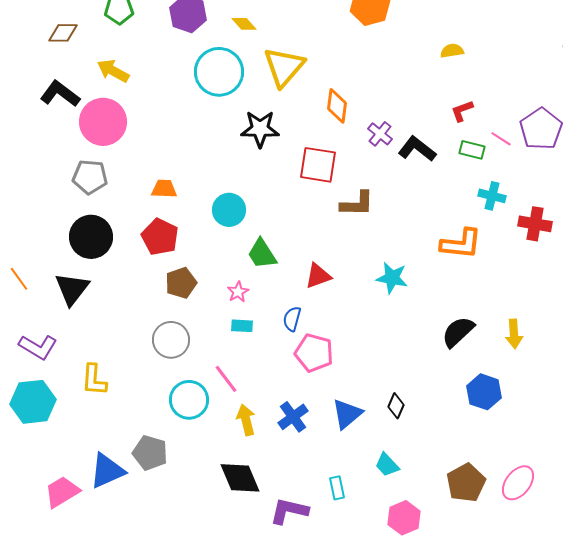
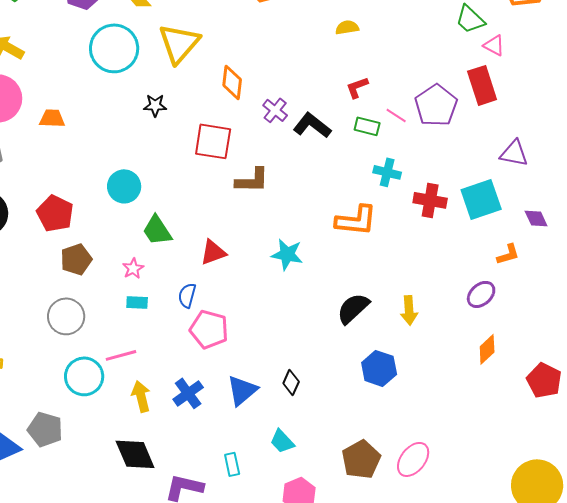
black star: (260, 129) -> (155, 105), size x0.6
orange trapezoid: (164, 189) -> (52, 118), moved
pink line: (226, 379) -> (121, 355), turned -68

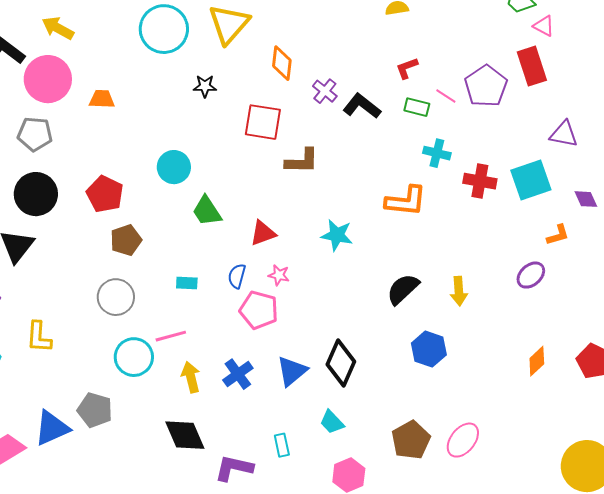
pink star: (133, 268) -> (279, 275), moved, turned -30
orange diamond: (487, 349) -> (537, 361), moved
black diamond: (291, 382) -> (341, 363), size x1.8

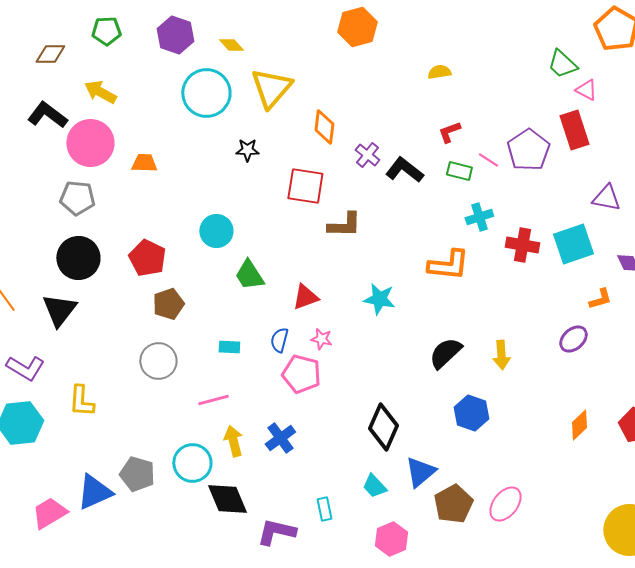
cyan cross: (437, 153) -> (479, 217), turned -32
cyan circle: (134, 357) -> (192, 463), moved
blue triangle: (292, 371) -> (420, 472), moved

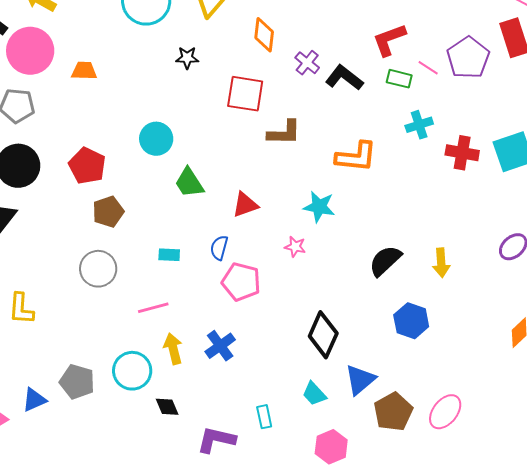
red L-shape: (449, 132) -> (389, 40), size x1.5
orange L-shape: (448, 265) -> (356, 157), moved
pink star: (321, 339) -> (295, 247), moved
blue triangle: (94, 492) -> (34, 400), size x0.7
black diamond: (227, 499) -> (167, 407), size x0.6

